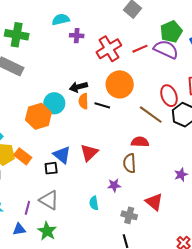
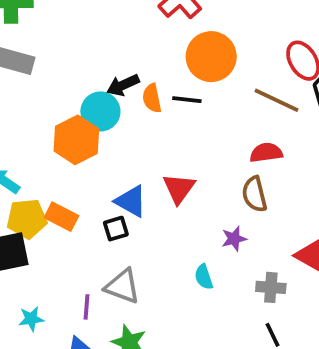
black arrow: (78, 87) -> (123, 85), moved

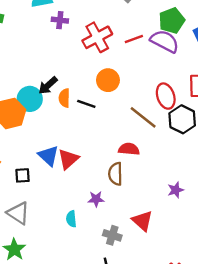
orange circle: (211, 57) -> (108, 80), size x0.7
black arrow: (123, 85) -> (48, 85), turned -30
blue triangle: (131, 201) -> (48, 156), moved

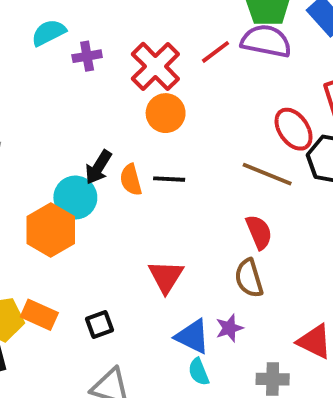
orange circle: (108, 80) -> (166, 113), moved
red semicircle: (129, 149) -> (259, 232), turned 78
blue triangle: (48, 156) -> (192, 337), moved

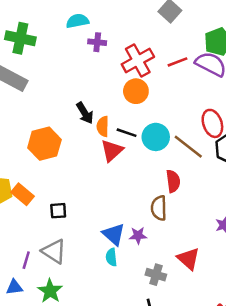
black arrow: (98, 167) -> (85, 113), turned -80
cyan circle: (75, 197) -> (156, 137), moved
red triangle: (166, 277) -> (112, 151), moved

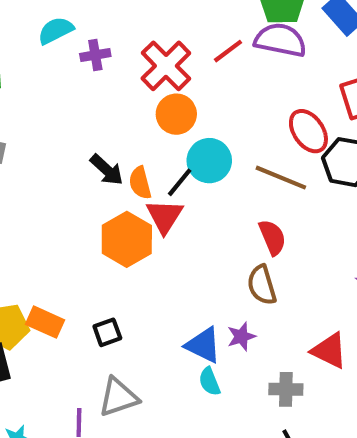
black line: (127, 133) -> (180, 182), turned -54
cyan circle: (156, 137) -> (209, 161), moved
orange hexagon: (44, 144) -> (127, 239), moved
gray triangle: (54, 251) -> (118, 397), turned -36

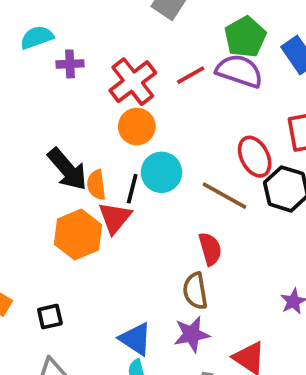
black arrow: (107, 170) -> (67, 169), size x1.4
black line: (180, 182) -> (132, 189), turned -32
purple star: (241, 336) -> (192, 334), moved, size x1.4

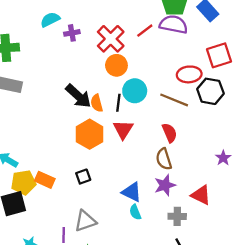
red ellipse: (255, 157) -> (189, 74), turned -60
red triangle: (115, 218) -> (123, 129), moved
black square: (50, 317) -> (83, 177), moved

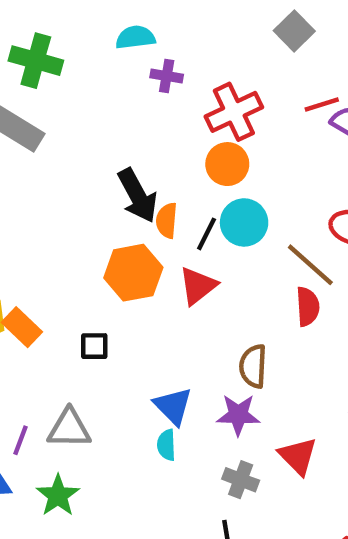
red line: (145, 31) -> (322, 104), moved
red semicircle: (170, 133) -> (308, 307), moved

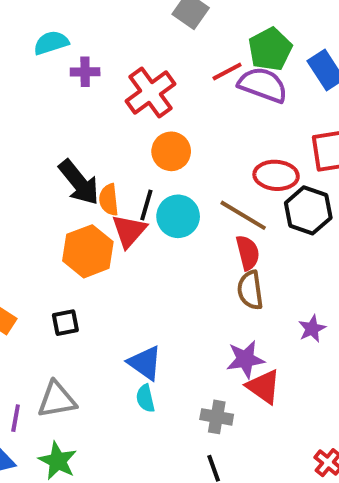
orange circle: (227, 164) -> (171, 151), moved
cyan circle: (244, 222) -> (178, 216), moved
red triangle: (198, 286) -> (129, 231), moved
brown semicircle: (253, 366) -> (250, 290), moved
purple star: (238, 415) -> (245, 359), moved

